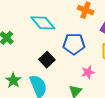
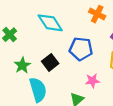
green star: (13, 80) -> (22, 65), moved

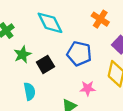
green star: (22, 65) -> (22, 55), moved
cyan semicircle: (38, 90) -> (30, 91), size x0.7

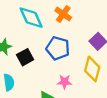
orange cross: (100, 19) -> (63, 14), moved

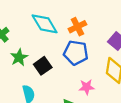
orange cross: (63, 14) -> (77, 27), moved, turned 35

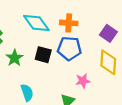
orange cross: (77, 27) -> (69, 23), turned 35
black square: (43, 66) -> (43, 55), moved, turned -35

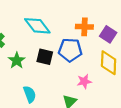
orange cross: (69, 23) -> (84, 27), moved

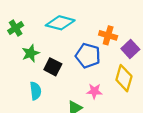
cyan diamond: (37, 26) -> (60, 23), turned -52
black square: (45, 57) -> (53, 67), moved

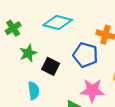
pink star: (94, 91) -> (92, 90), size x1.5

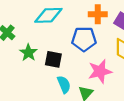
cyan semicircle: (34, 91) -> (64, 84), moved

